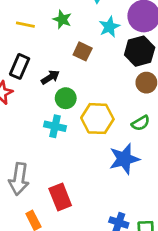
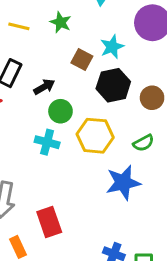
cyan star: (109, 27) -> (112, 47), moved
black hexagon: (140, 51) -> (113, 85), moved

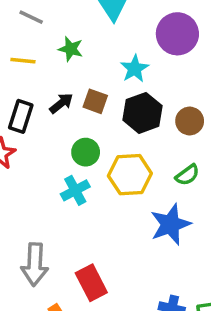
brown square: (82, 59) -> (95, 101), moved
black arrow: (44, 87) -> (61, 103), moved
cyan cross: (47, 142) -> (75, 190), turned -35

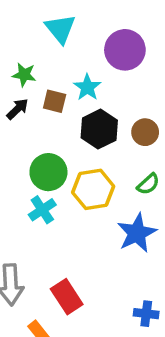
brown square: (95, 101) -> (55, 101), moved
black arrow: (61, 103) -> (17, 109), moved
green circle: (86, 152) -> (48, 172), size x1.4

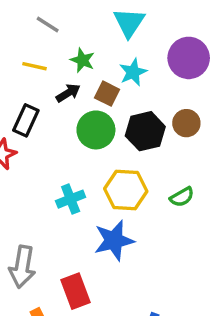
cyan star: (87, 87) -> (133, 72), moved
brown circle: (145, 132) -> (186, 123), moved
green circle: (48, 172) -> (96, 130), moved
blue star: (137, 233) -> (114, 241), moved

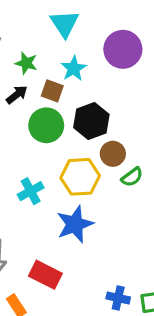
brown circle: (186, 123) -> (113, 154), moved
red rectangle: (75, 291) -> (45, 275), turned -36

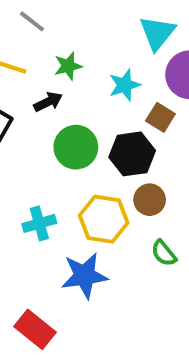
cyan triangle: (65, 24) -> (157, 33), moved
green star: (26, 63) -> (68, 66), turned 30
brown square: (52, 91) -> (160, 117), moved
green semicircle: (132, 177) -> (164, 253), moved, turned 75

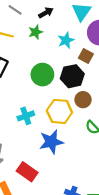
black arrow: (48, 102) -> (46, 13), moved

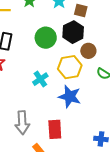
blue star: (51, 142) -> (70, 97), turned -30
red rectangle: (27, 172) -> (55, 129), turned 66

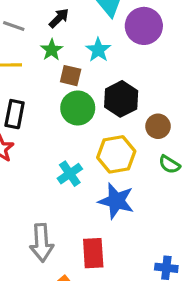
brown square: (81, 11) -> (71, 76), moved
brown circle: (88, 51) -> (158, 126), moved

